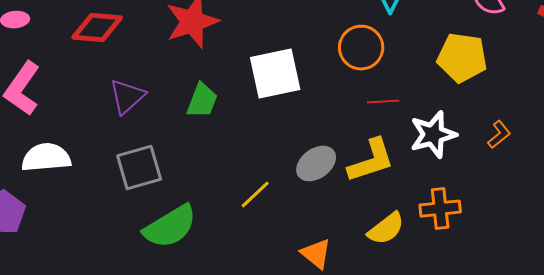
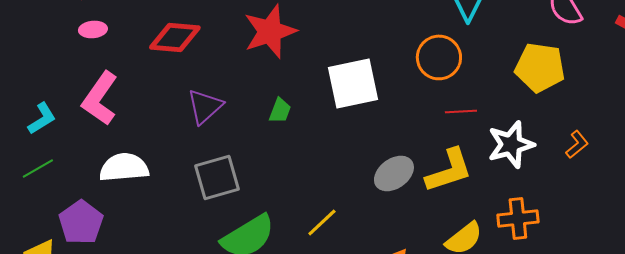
green trapezoid: (202, 101) -> (280, 110), size x0.7
yellow line: (255, 195) -> (322, 222), moved

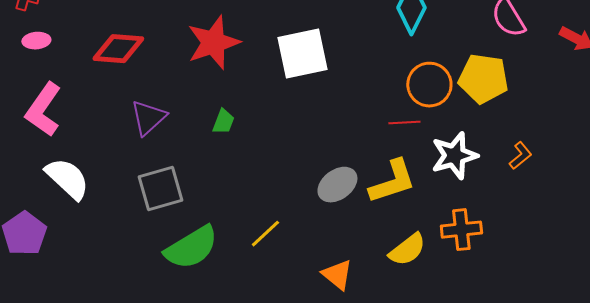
orange circle: (439, 57) -> (429, 85), moved
white square: (353, 83) -> (302, 54), moved
white semicircle: (124, 167) -> (67, 179), turned 48

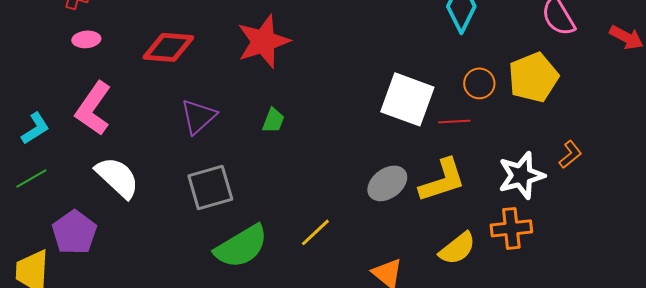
white square: (302, 54) -> (407, 99), moved, turned 32
yellow pentagon: (483, 79) -> (533, 77), turned -30
orange circle: (429, 85) -> (479, 83), size x0.7
white star: (454, 156) -> (521, 175), moved

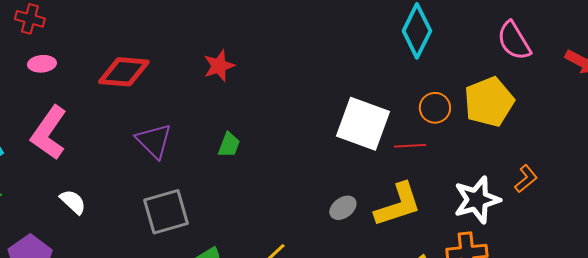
red star: (263, 41) -> (219, 66), size x0.6
purple triangle: (198, 116) -> (154, 141), turned -33
white semicircle: (117, 177) -> (73, 202), size x0.6
gray ellipse: (387, 183) -> (343, 208), size x0.7

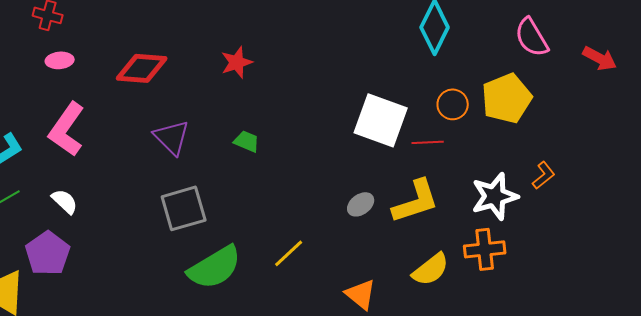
green trapezoid: (229, 145) -> (247, 141), turned -88
white semicircle: (73, 202) -> (65, 201), moved

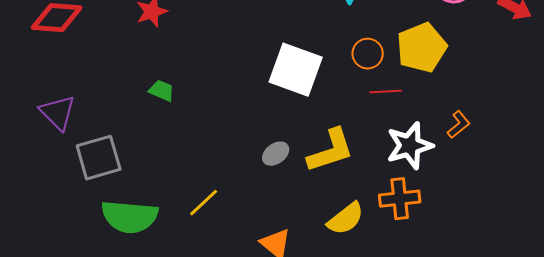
purple triangle: (172, 137) -> (58, 113), moved
red line: (428, 142) -> (386, 92), moved
green semicircle: (215, 267) -> (130, 217), turned 36

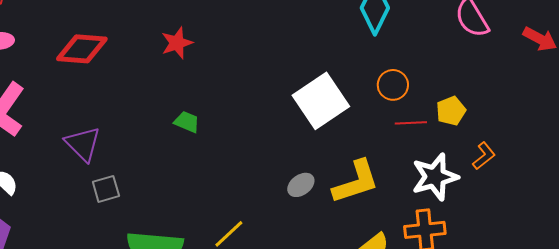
yellow pentagon: (422, 48) -> (451, 111), moved, size x0.6
white square: (296, 70) -> (321, 101), turned 36
gray square: (99, 158) -> (106, 189), moved, size x0.6

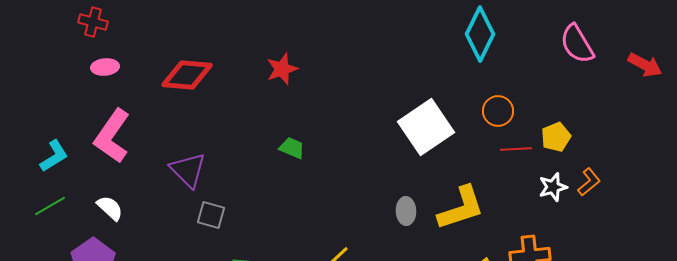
white star: (435, 177) -> (553, 187), moved, size x0.6
gray ellipse: (301, 185) -> (406, 211), turned -56
gray square: (106, 189) -> (211, 215), turned 32

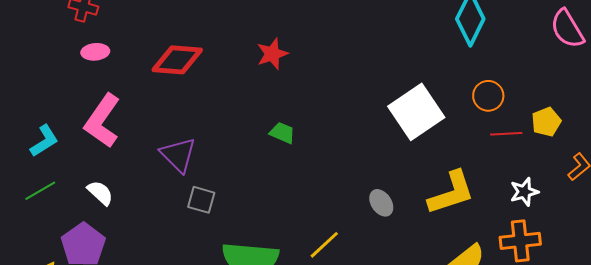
white star: (553, 187) -> (524, 192), moved
gray ellipse: (406, 211) -> (381, 203), moved, turned -32

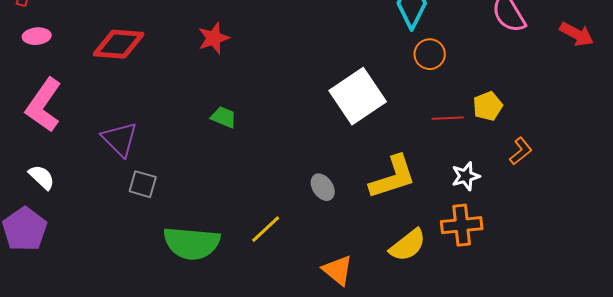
orange circle: (488, 96) -> (430, 54), moved

